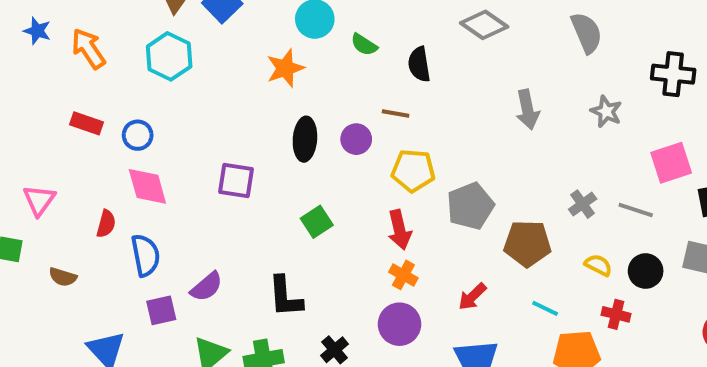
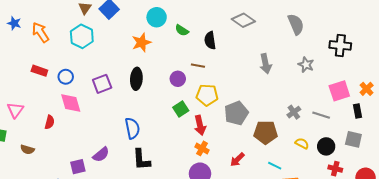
black ellipse: (305, 139) -> (136, 79), moved
purple square: (236, 180) -> (102, 84), moved, turned -30
green square: (317, 222) -> (181, 109), moved
blue semicircle: (145, 255) -> (132, 128), moved
red cross: (616, 314) -> (335, 169), moved

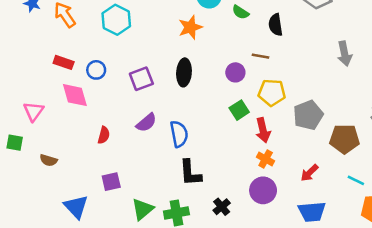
pink diamond: (71, 103) -> (75, 95), moved
red semicircle: (50, 122) -> (104, 135), moved
purple semicircle: (101, 155) -> (146, 123), moved

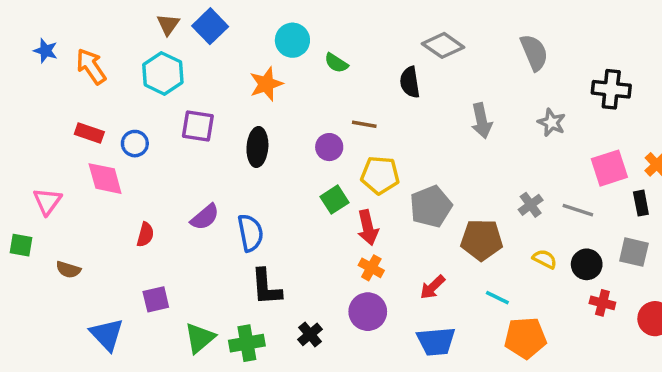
black semicircle: (276, 25) -> (410, 82), moved
purple square: (141, 79) -> (198, 126), moved, turned 30

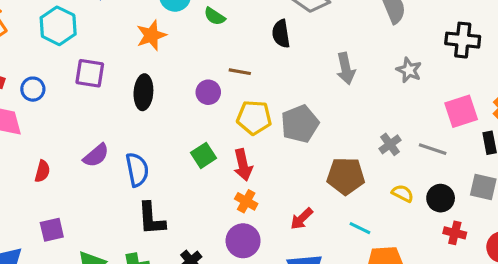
green square: (334, 200) -> (204, 155), moved
gray pentagon: (431, 207) -> (300, 124), moved

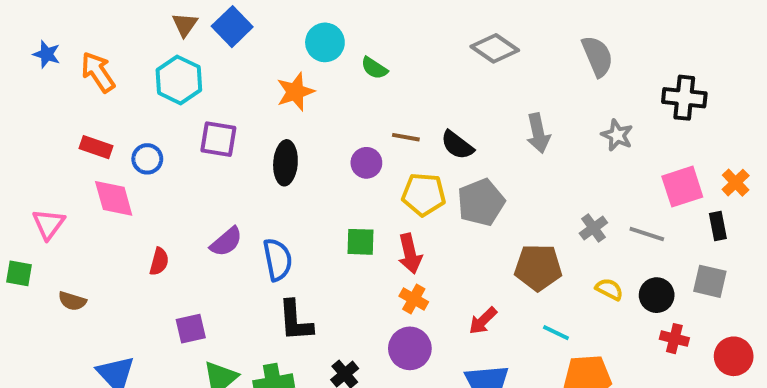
black semicircle: (281, 34) -> (457, 145), moved, turned -44
green square: (204, 155) -> (361, 242), turned 35
purple square: (52, 230) -> (191, 329), moved

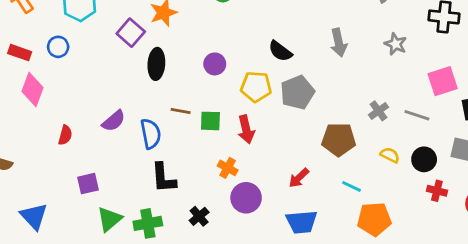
brown line: (406, 137) -> (181, 111), moved
purple square: (218, 139) -> (131, 33), moved, turned 32
blue circle: (147, 159) -> (58, 47), moved
pink diamond: (114, 198) -> (32, 90), turned 36
orange cross: (414, 299) -> (228, 168), moved

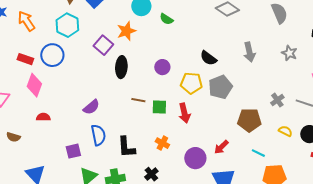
blue circle: (58, 47) -> (52, 55), size x1.5
blue semicircle: (151, 134) -> (98, 135), moved
red semicircle: (65, 135) -> (43, 117), moved, turned -104
orange cross: (228, 168) -> (162, 143), moved
purple circle: (246, 198) -> (195, 158), moved

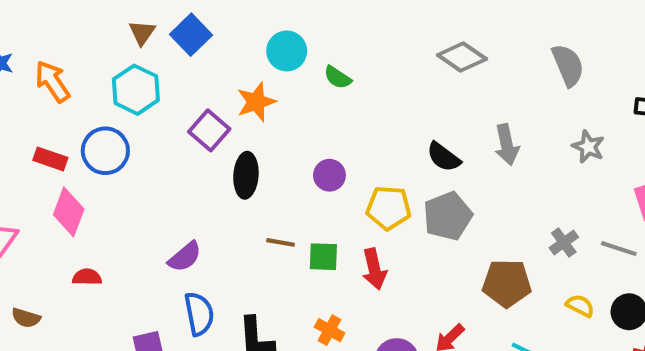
black semicircle: (208, 58) -> (444, 157), moved

